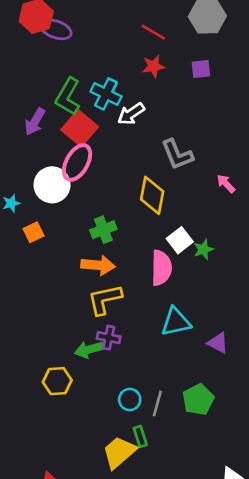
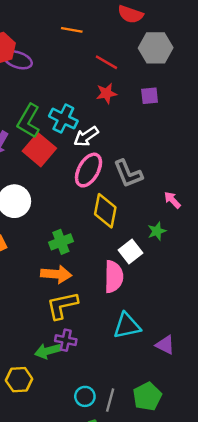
pink ellipse: (77, 162) -> (89, 170), moved
green star: (203, 249) -> (157, 231), moved

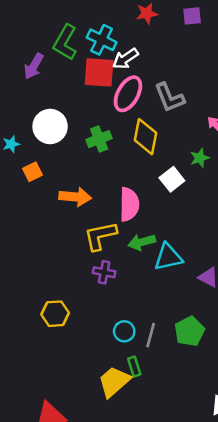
red square: (39, 150) -> (99, 72), moved, turned -36
green cross: (61, 242) -> (99, 139), moved
orange arrow: (56, 274) -> (75, 197), moved
pink semicircle: (114, 277) -> (129, 204), moved
green arrow: (48, 351) -> (142, 242), moved

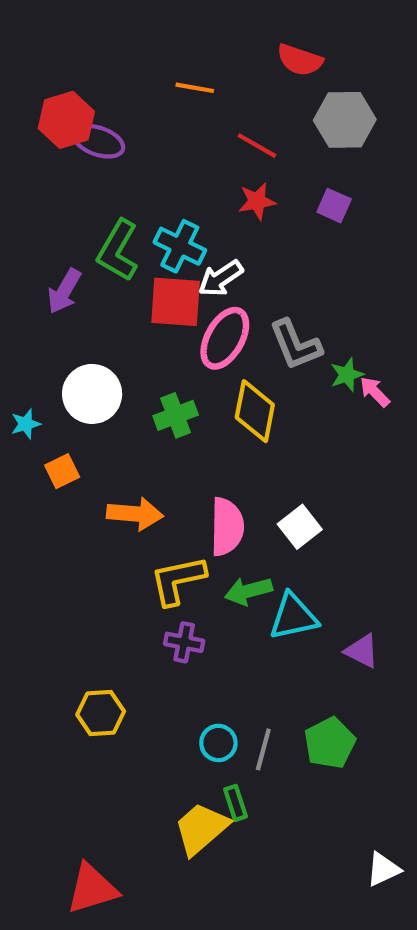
purple square: (192, 16) -> (334, 206), turned 30
green star: (200, 158) -> (347, 375), moved
white square: (172, 179) -> (300, 527), moved

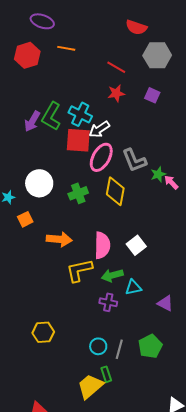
orange line: (195, 88) -> (66, 48), moved
purple ellipse: (98, 141) -> (42, 21), moved
purple arrow: (64, 291) -> (32, 121), moved
cyan triangle: (293, 617) -> (133, 287), size x0.7
purple cross: (184, 642) -> (108, 302), moved

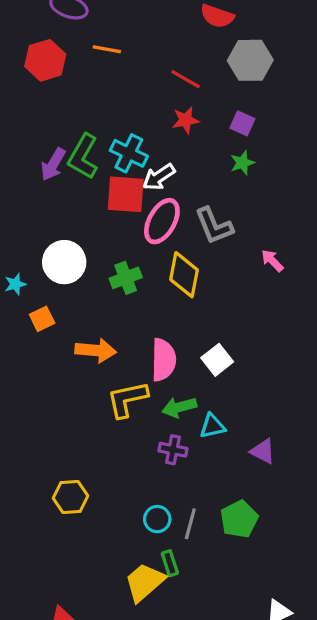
green star: (158, 174) -> (242, 163), moved

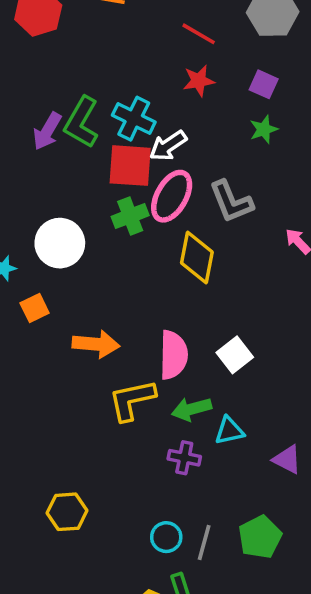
green cross: (126, 278) -> (130, 216), moved

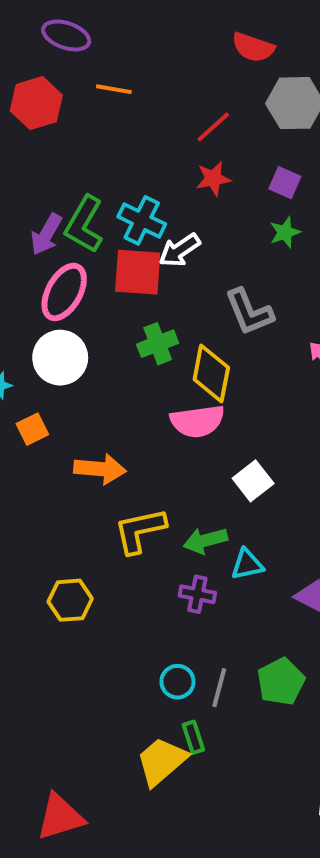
red line: (199, 34) -> (213, 127), turned -72
pink ellipse: (172, 196) -> (64, 292), moved
green cross: (130, 216) -> (158, 344), moved
pink semicircle: (173, 355) -> (197, 421), moved, turned 81
yellow hexagon: (67, 512) -> (70, 600), moved

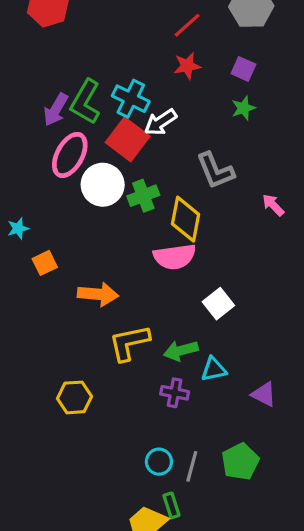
red square: (138, 272) -> (128, 139), turned 33
white circle: (60, 358) -> (103, 185), moved

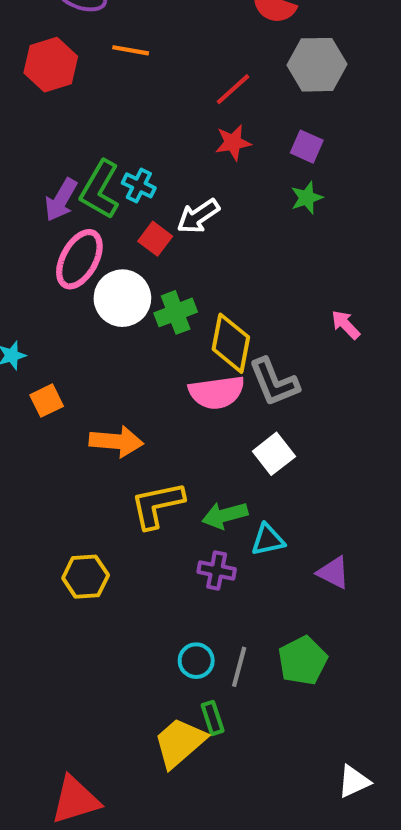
cyan cross: (131, 99) -> (139, 185), moved, size x0.7
red square: (128, 139) -> (155, 239), size x0.6
gray L-shape: (215, 171) -> (274, 382), moved

